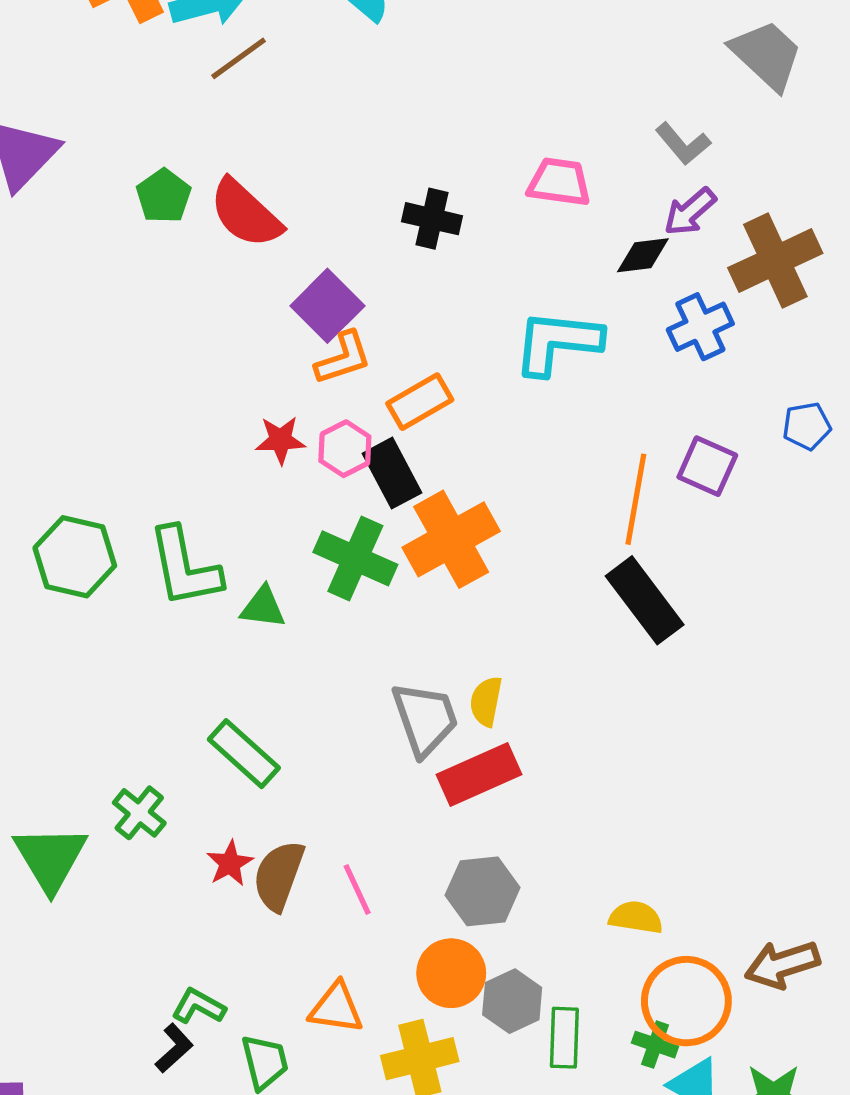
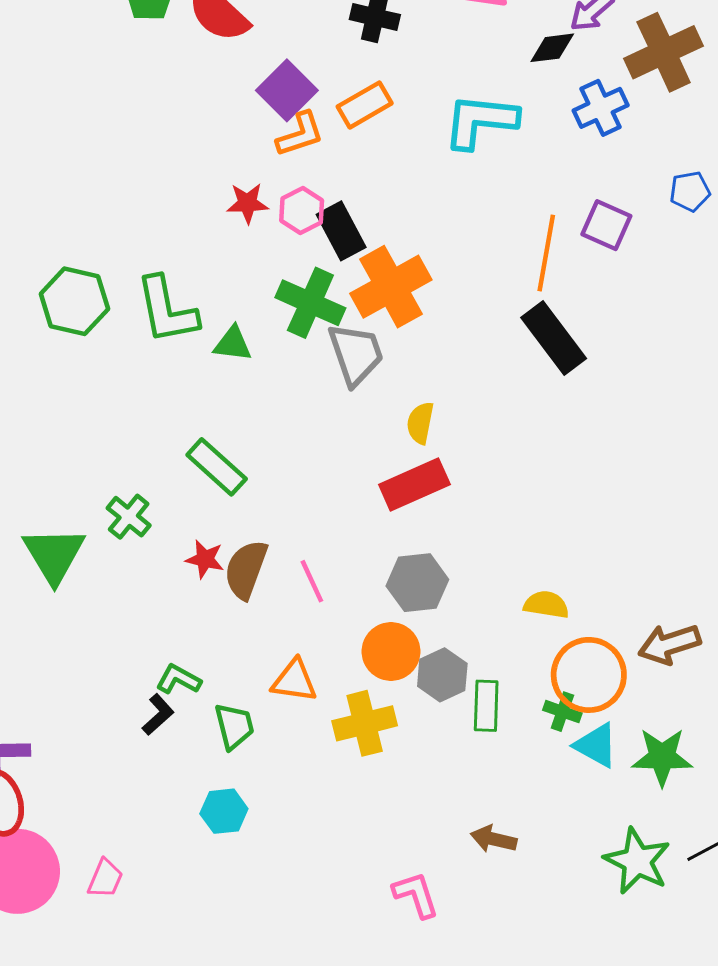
orange rectangle: (420, 402) -> (365, 105), moved
gray trapezoid: (425, 719) -> (356, 354), moved
red star: (230, 863) -> (205, 559), turned -30

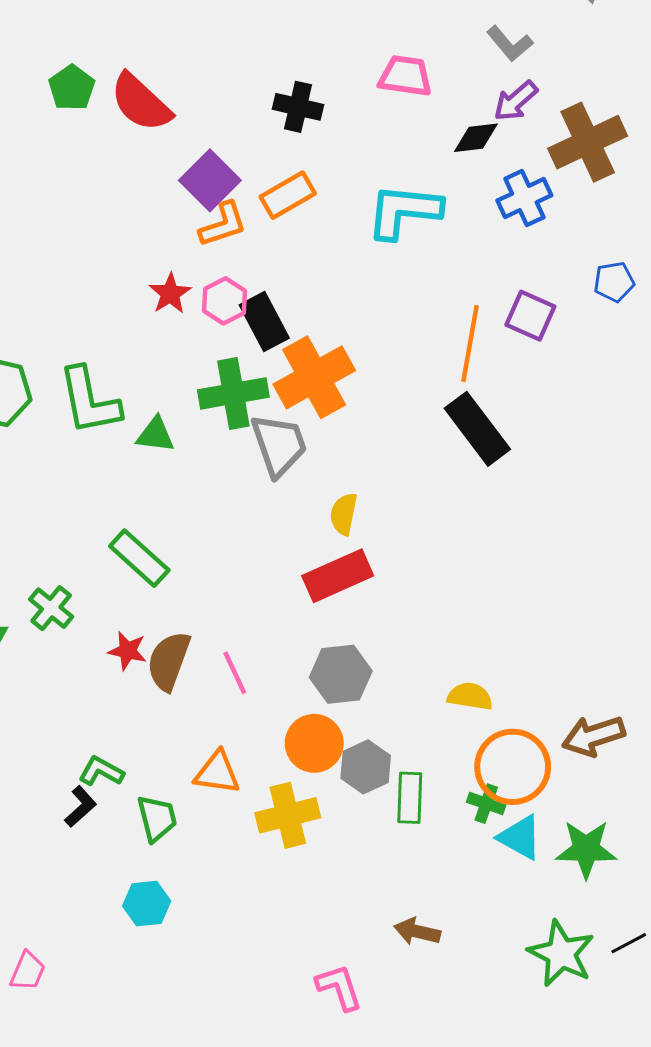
red star: (247, 203) -> (170, 294), turned -30
green cross: (310, 303) -> (233, 393), turned -34

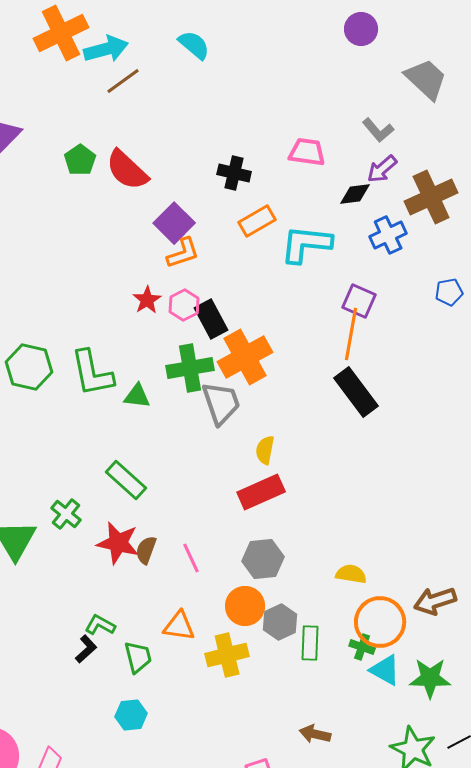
orange rectangle: (288, 195) -> (257, 221), moved
purple square: (530, 316) -> (359, 301), moved
red star: (128, 651) -> (118, 543), size x1.6
brown semicircle: (169, 661) -> (146, 550), size x0.7

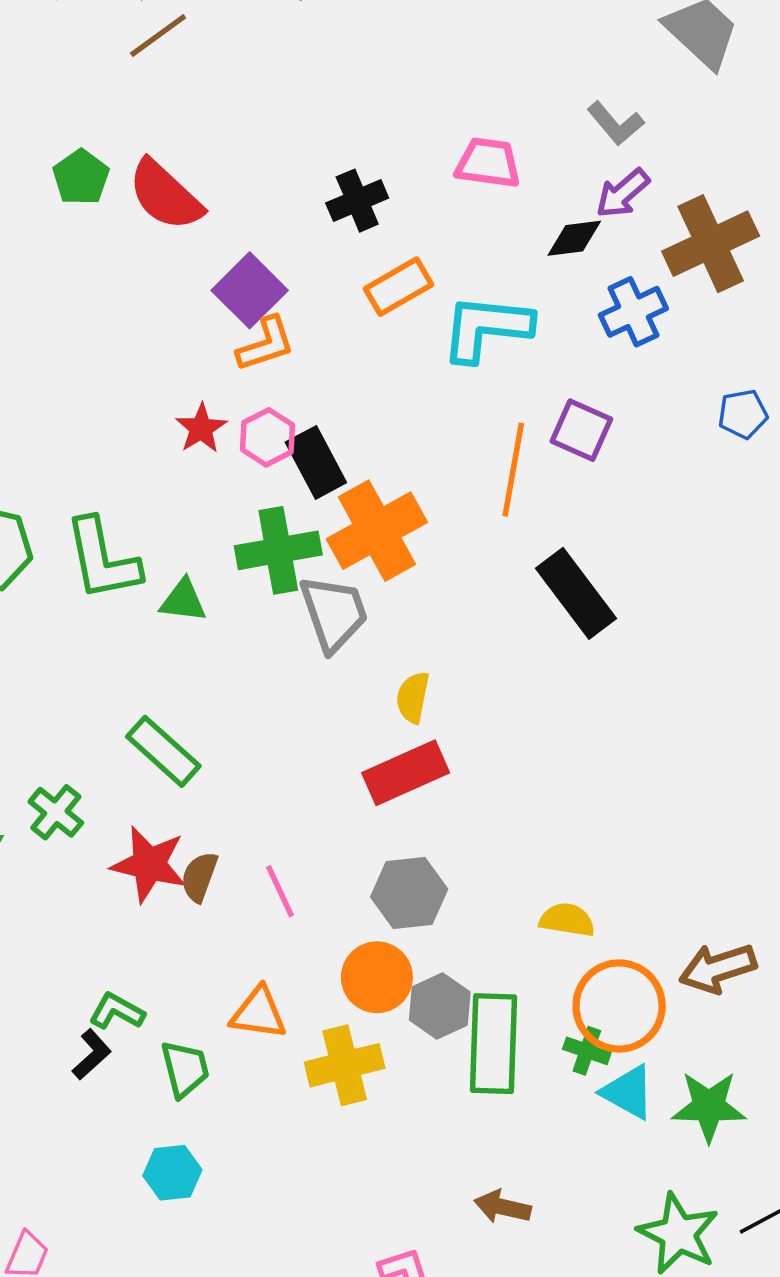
black cross: (234, 173) -> (357, 201), turned -36
orange line: (351, 334) -> (513, 470), moved
green rectangle: (310, 643) -> (494, 1044), size x1.6

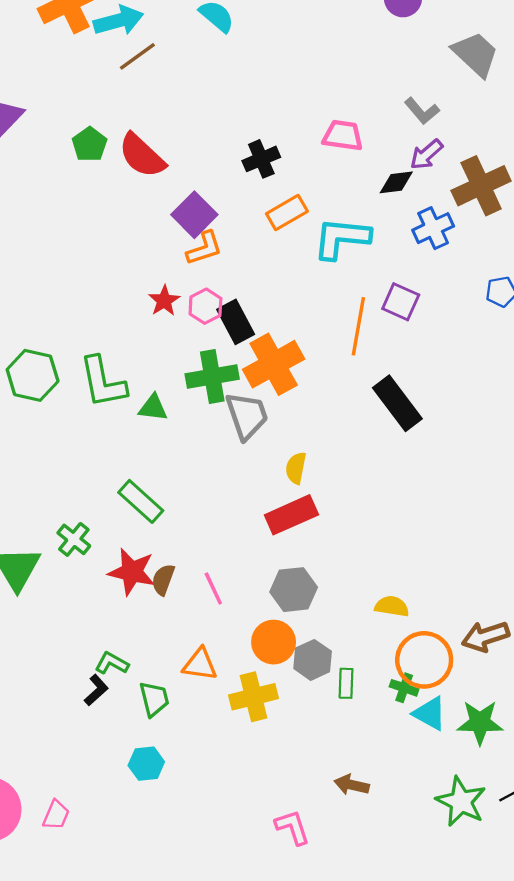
green rectangle: (494, 1044) -> (346, 683), size x0.5

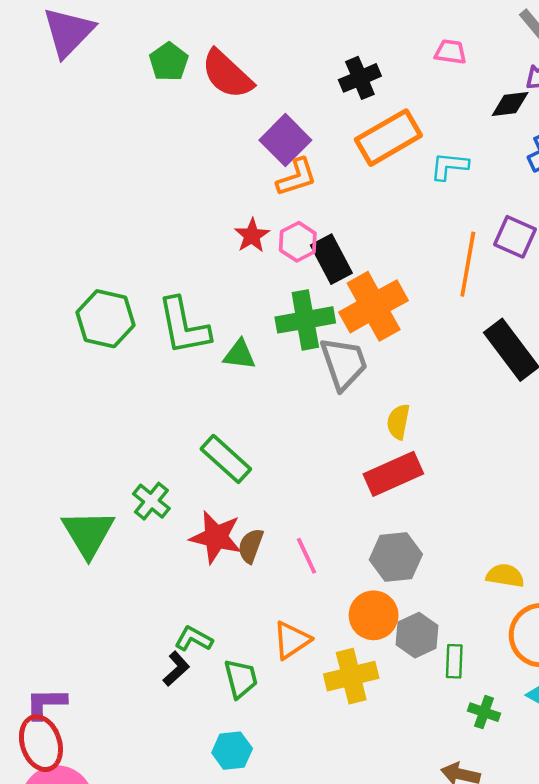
pink trapezoid: (343, 136) -> (450, 52), size x0.7
orange rectangle: (287, 212) -> (388, 138), size x1.4
cyan L-shape: (342, 238) -> (449, 166), size x0.6
orange triangle: (200, 664) -> (292, 640), turned -42
green cross: (404, 688) -> (484, 712), moved

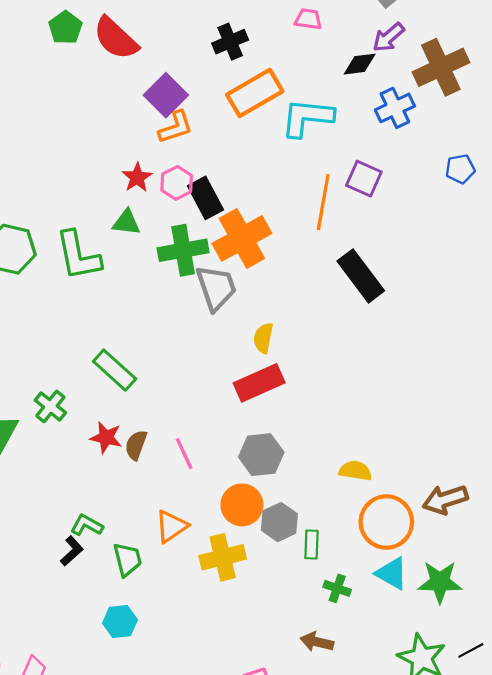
cyan L-shape: (449, 166) -> (307, 118), size x1.6
green triangle: (240, 355) -> (126, 222), moved
red star: (216, 537) -> (106, 437), size x0.7

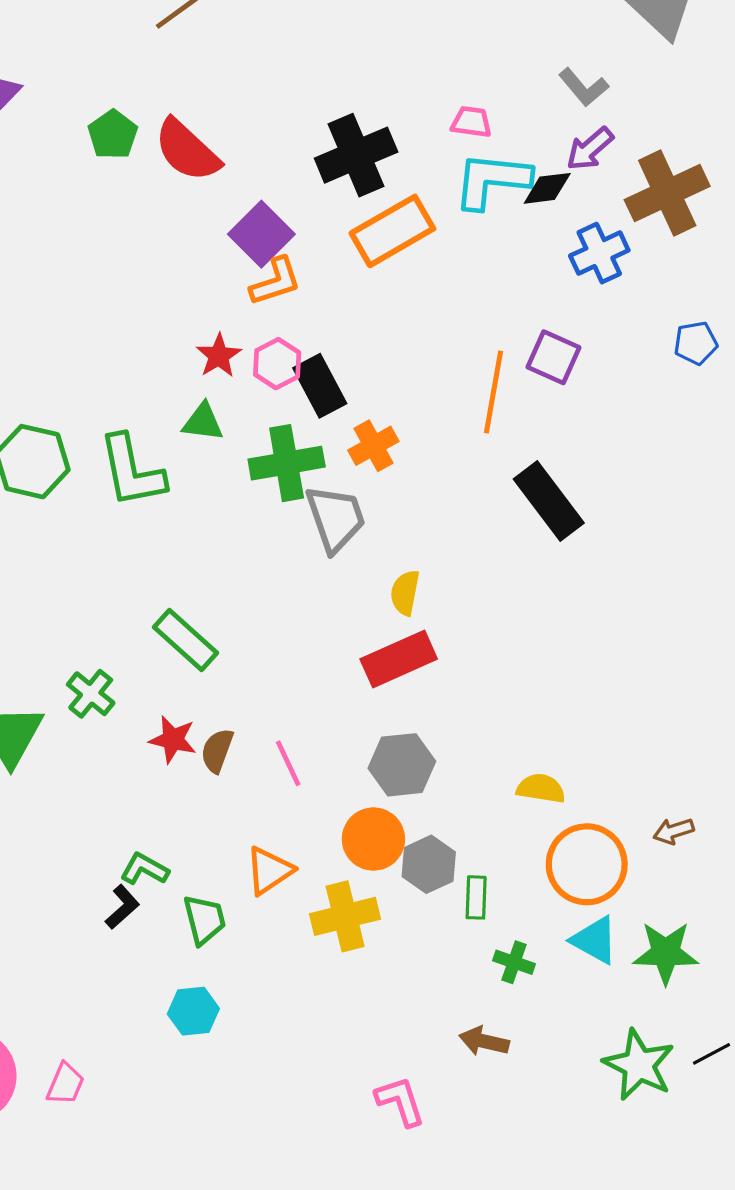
black cross: (230, 42) -> (356, 155), size x1.5
cyan L-shape: (307, 118) -> (492, 180), moved
orange cross: (242, 238) -> (373, 446), size x0.6
brown arrow: (445, 500) -> (674, 831), size x0.6

